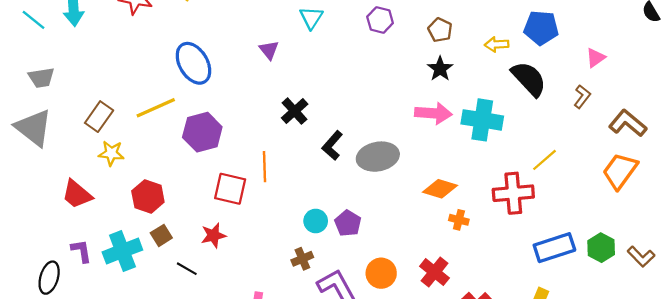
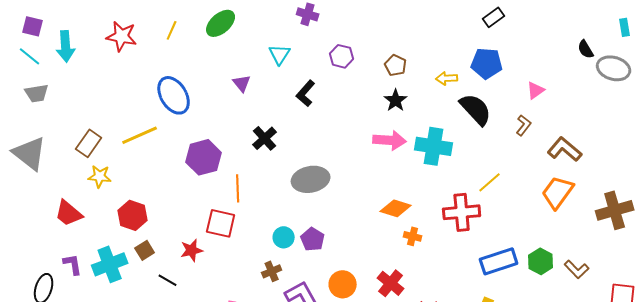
gray trapezoid: (41, 78) -> (37, 93), moved
purple hexagon: (202, 132) -> (204, 157), moved
black L-shape: (332, 145) -> (306, 93), moved
gray ellipse: (378, 157) -> (311, 179), moved
red square: (230, 189) -> (221, 223), moved

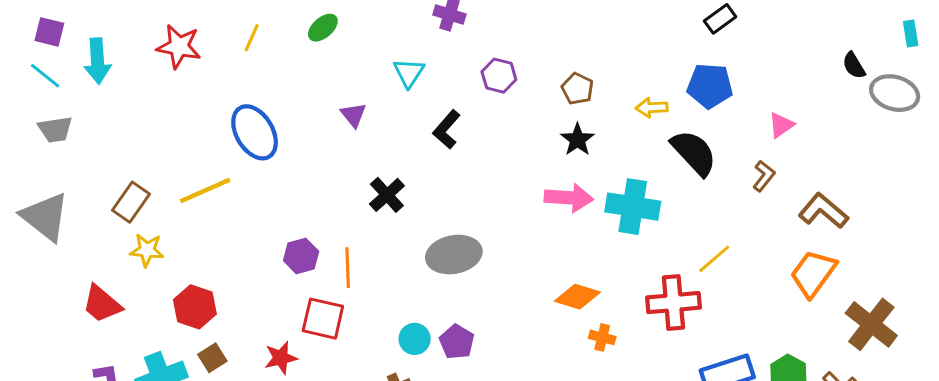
green ellipse: (221, 23) -> (323, 28), size x0.7
purple hexagon: (204, 157) -> (301, 256), moved, size x0.7
brown cross: (615, 210) -> (871, 324), moved, turned -36

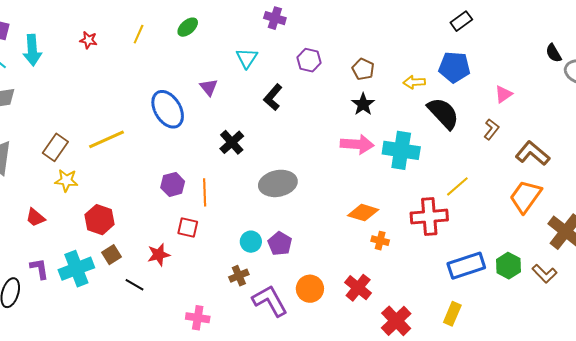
red star: (179, 47) -> (88, 40), size x0.6
blue ellipse: (255, 132) -> (168, 109), moved
red trapezoid: (102, 304) -> (35, 218), size x0.7
red square: (323, 319) -> (188, 228), size x0.7

